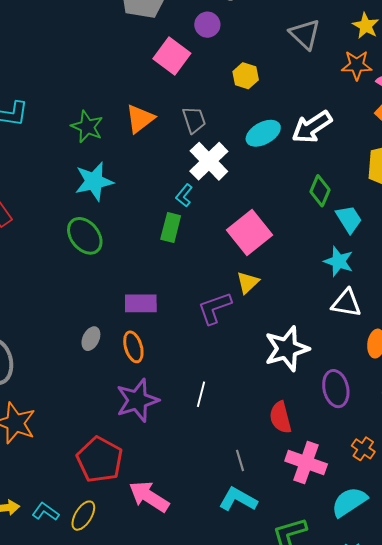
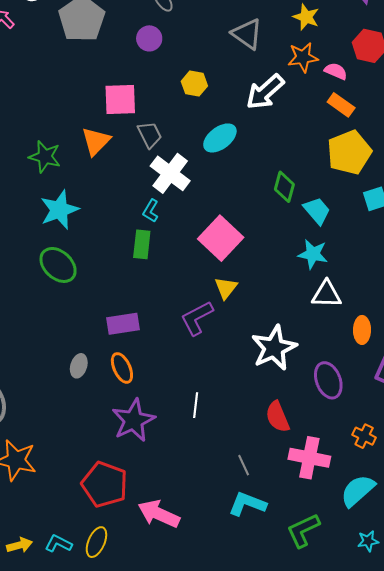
pink square: (172, 56) -> (120, 99), moved, turned -30
white arrow: (312, 127) -> (265, 92), moved

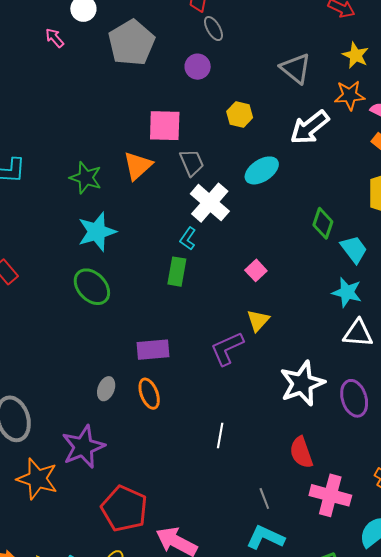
pink square: (221, 238) -> (256, 270), size x0.5
purple ellipse: (328, 380) -> (354, 398), moved
purple star: (133, 420) -> (83, 447), moved

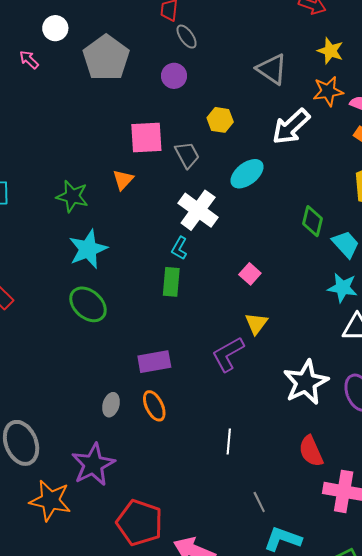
gray trapezoid: (192, 163) -> (187, 155), moved
orange triangle: (138, 166) -> (123, 180), size x0.7
gray line: (264, 498) -> (259, 502), moved

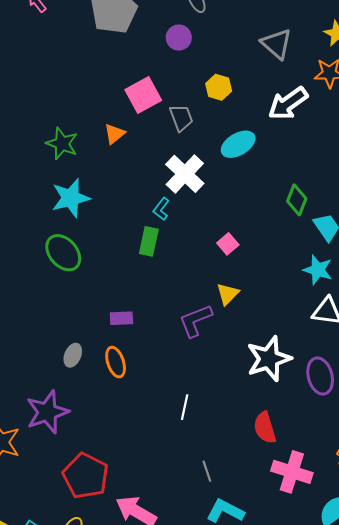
pink square: (146, 138) -> (143, 95), turned -33
purple rectangle: (154, 362) -> (121, 318), size x0.7

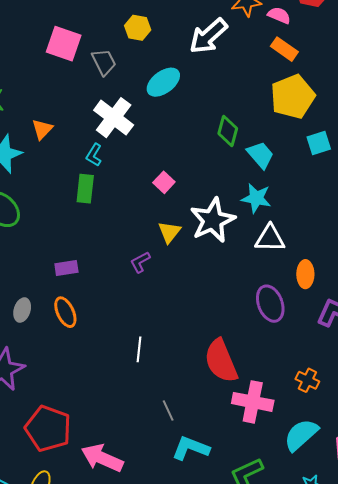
pink square: (143, 95) -> (64, 44), turned -36
orange triangle: (114, 134) -> (42, 129), moved
purple L-shape: (195, 321) -> (140, 262), size x0.6
white star: (269, 359) -> (213, 220), moved
red semicircle: (265, 428) -> (221, 361), size x1.4

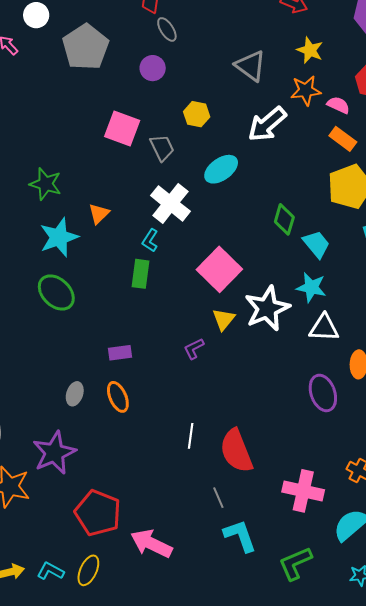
pink square: (164, 182) -> (219, 269), size x2.0
red semicircle: (221, 361) -> (236, 451), moved
cyan L-shape: (191, 448) -> (240, 536), turned 48

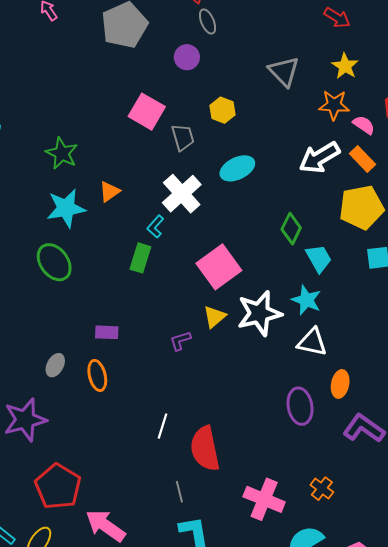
white arrow: (267, 124) -> (319, 158), moved

